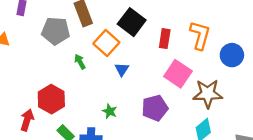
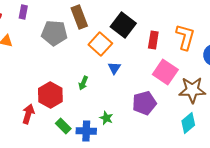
green arrow: (80, 62) -> (83, 83), moved, turned -128
green star: (110, 111) -> (106, 118), moved

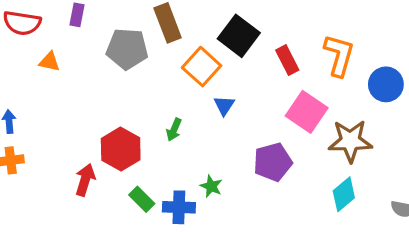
red rectangle: (153, 40) -> (287, 60), turned -36

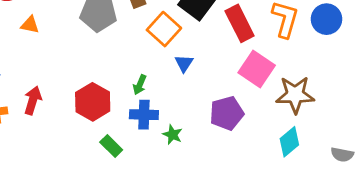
red rectangle: (287, 60) -> (240, 23), size x1.4
blue circle: (386, 84) -> (326, 19), moved
red arrow: (85, 180) -> (33, 100), moved
blue cross: (179, 207) -> (144, 115), moved

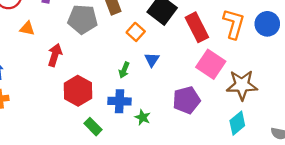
orange square: (164, 29) -> (136, 32), size x0.7
green arrow: (140, 85) -> (124, 70), moved
red arrow: (33, 100) -> (55, 55), moved

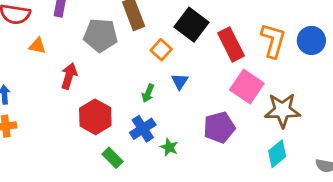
blue cross: (120, 101) -> (143, 129), turned -35

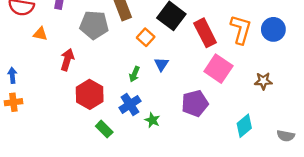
brown star: (282, 110) -> (263, 81), moved, size x0.6

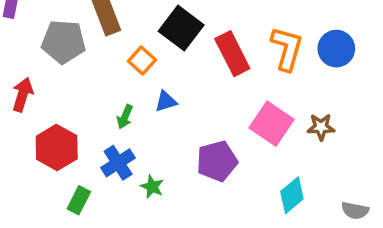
blue triangle: (161, 64) -> (166, 101), turned 40
pink square: (218, 69) -> (272, 124), moved
green rectangle: (104, 129) -> (79, 200), turned 72

